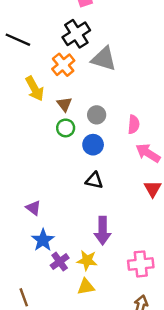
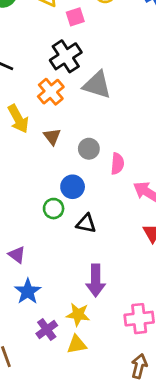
pink semicircle: (134, 124) -> (117, 164), moved
green circle: (66, 128) -> (54, 209), moved
blue circle: (93, 145) -> (73, 187), moved
purple cross: (60, 262) -> (47, 329), moved

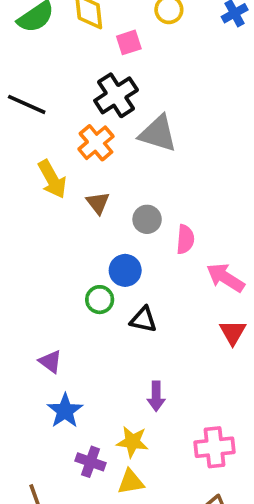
purple arrow: (96, 281) -> (156, 396), size x0.7
purple cross: (47, 329) -> (90, 462), turned -35

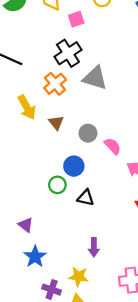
pink semicircle: (185, 239) -> (113, 146), turned -48

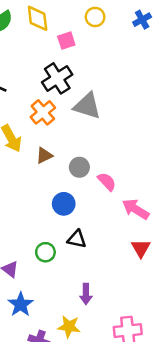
brown triangle: (56, 123) -> (44, 155), turned 42
green circle: (57, 185) -> (45, 252), moved

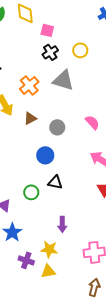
yellow circle: (95, 17) -> (80, 50), moved
pink square: (66, 41) -> (47, 30), turned 32
black cross: (57, 78) -> (50, 52), moved, size x0.7
pink semicircle: (107, 182) -> (92, 122), moved

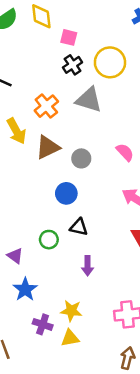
yellow circle: (80, 50) -> (110, 62), size x1.6
brown triangle: (30, 118) -> (48, 147), size x1.5
purple arrow: (62, 224) -> (88, 266), moved

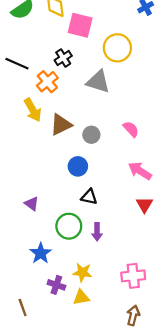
pink square: (69, 37) -> (80, 25), size x1.6
black cross: (73, 65) -> (63, 58), moved
orange cross: (46, 106) -> (47, 82), moved
green circle: (49, 240) -> (69, 226), moved, size x1.5
purple triangle: (15, 256) -> (32, 204), moved

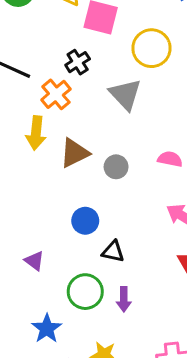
gray triangle: (98, 82) -> (125, 94), turned 30
yellow arrow: (33, 110) -> (36, 133), turned 35
pink semicircle: (131, 129) -> (170, 159), turned -36
blue circle: (78, 166) -> (85, 221), moved

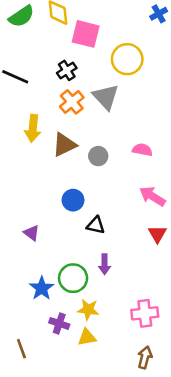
orange cross: (56, 94) -> (72, 102), moved
green circle: (85, 292) -> (73, 278), moved

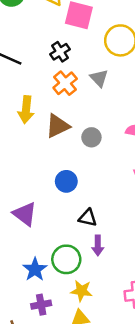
gray triangle: (106, 97) -> (99, 78), size x0.7
black triangle: (96, 225) -> (88, 218), moved
purple triangle: (32, 233) -> (25, 214), size x1.5
purple cross: (59, 323) -> (41, 305), moved, turned -30

